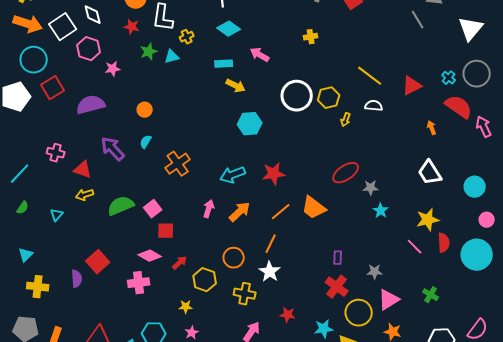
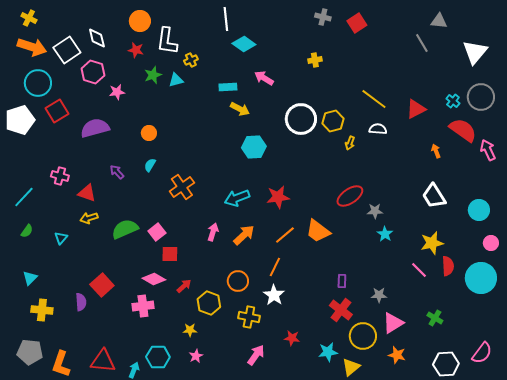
cyan diamond: (229, 29) -> (244, 44), moved
purple arrow: (113, 149) -> (117, 172), size x0.6

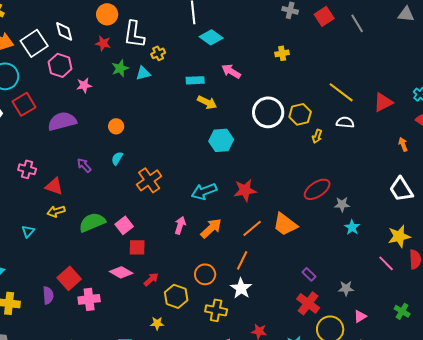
gray line: (422, 43) -> (357, 23), moved
purple rectangle: (342, 281) -> (309, 274), turned -48
pink cross: (143, 306) -> (89, 299), moved
pink triangle: (393, 323) -> (360, 316), size x0.6

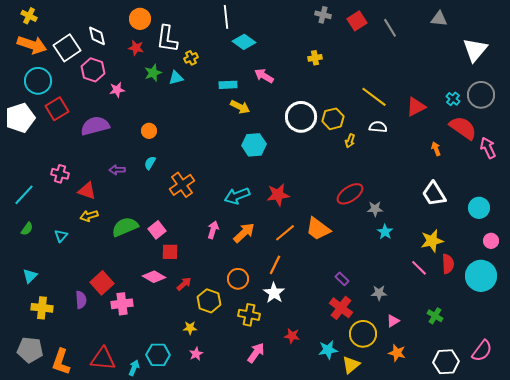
purple arrow: (84, 165) -> (117, 170), turned -49

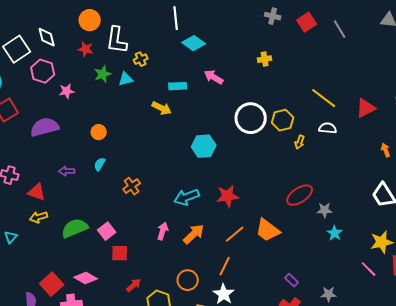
yellow arrow: (240, 107) -> (162, 108), moved
orange cross: (182, 185) -> (132, 186), size x0.7
pink diamond: (154, 277) -> (86, 278), moved

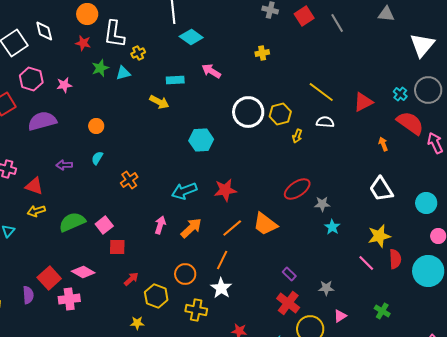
pink hexagon: (43, 71) -> (31, 79), moved

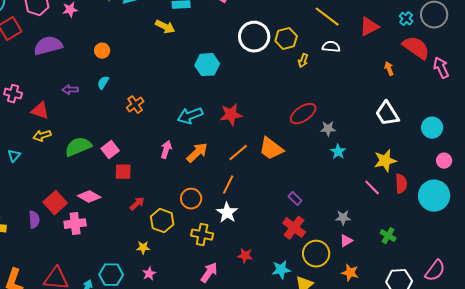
gray star: (326, 288) -> (343, 218), moved

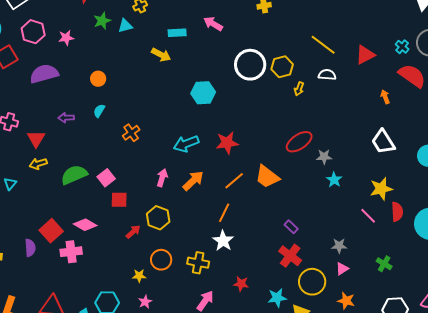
red triangle: (40, 111) -> (36, 139), turned 42
orange circle: (191, 199) -> (161, 260), moved
yellow hexagon: (162, 221) -> (158, 218), moved

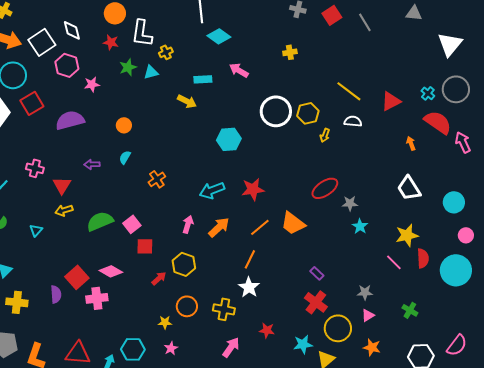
pink hexagon: (33, 32) -> (67, 65), moved

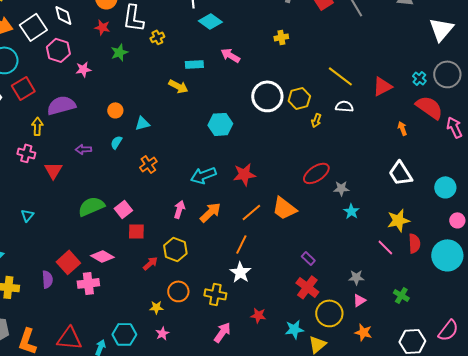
cyan triangle: (151, 72) -> (142, 123), moved
yellow arrow: (64, 210) -> (37, 126), moved, turned 108

